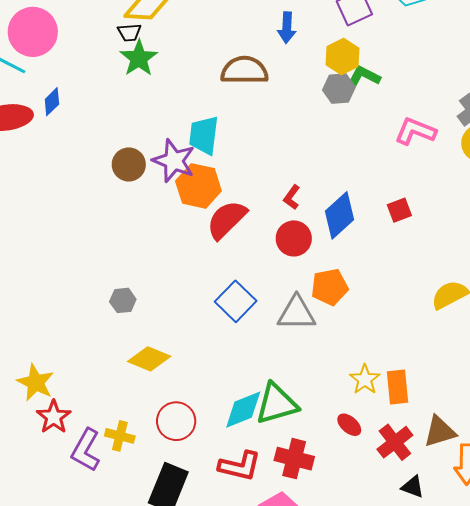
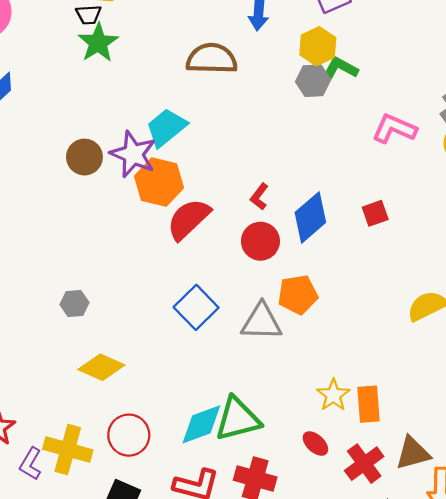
cyan trapezoid: (204, 135) -> (166, 128), turned 42
yellow cross: (120, 436) -> (68, 450), size x1.5
purple L-shape: (86, 450) -> (31, 464), size x0.7

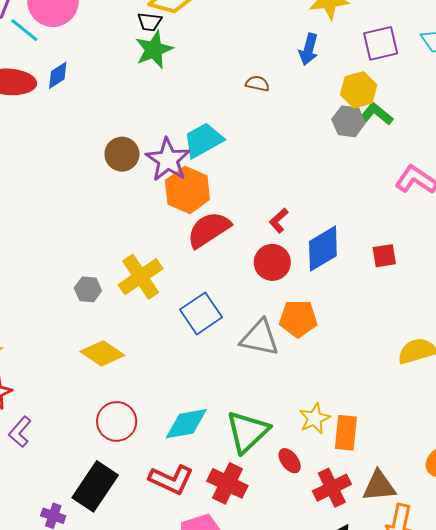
brown semicircle: (212, 59) -> (257, 84), size x0.5
green triangle: (238, 419) -> (247, 432), moved, turned -39
yellow cross: (68, 450) -> (141, 277), moved, turned 30

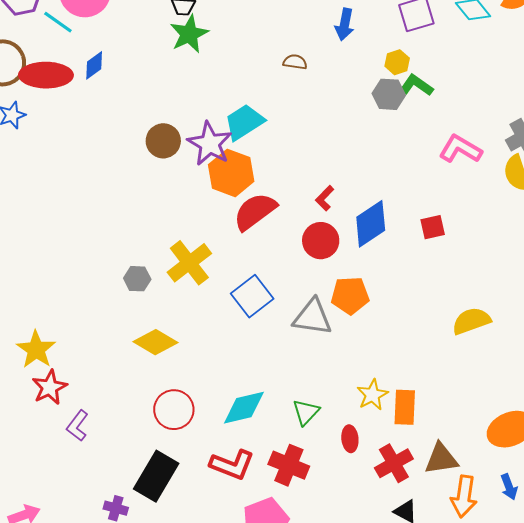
yellow hexagon: (359, 90) -> (397, 62), size x0.7
green triangle: (247, 432) -> (306, 412), size x0.6
red ellipse: (290, 461) -> (350, 439), turned 35

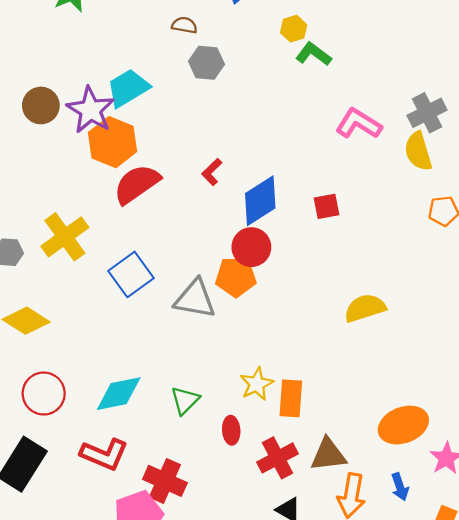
gray hexagon: (389, 94) -> (206, 63), moved
red circle: (321, 241) -> (251, 247), moved
red cross: (289, 465) -> (165, 481), moved

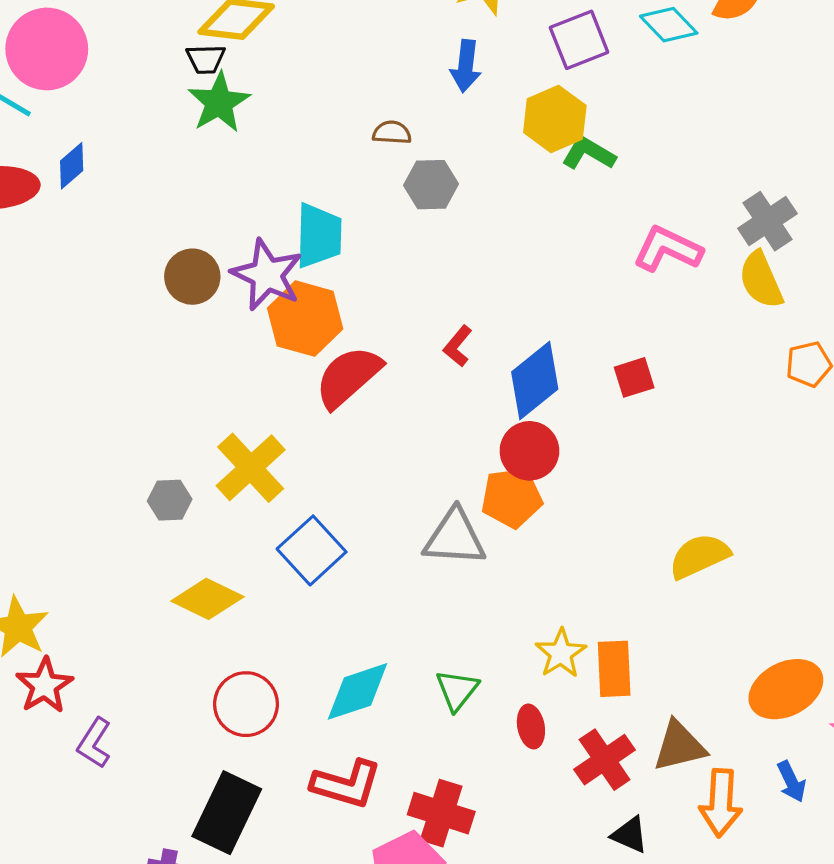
yellow hexagon: (294, 29) -> (555, 119), size x1.6
cyan trapezoid: (128, 88) -> (319, 236), turned 129
blue square: (131, 274) -> (312, 550), moved
yellow semicircle: (365, 308) -> (699, 556), moved

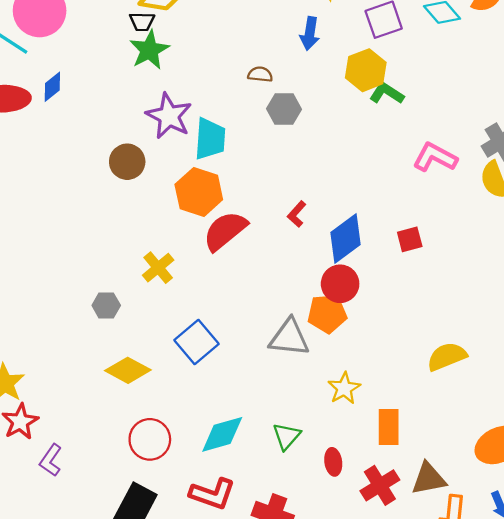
purple star: (267, 275) -> (169, 116), moved
yellow cross: (251, 468) -> (158, 268), moved, size x0.7
yellow star: (561, 653) -> (344, 388), moved

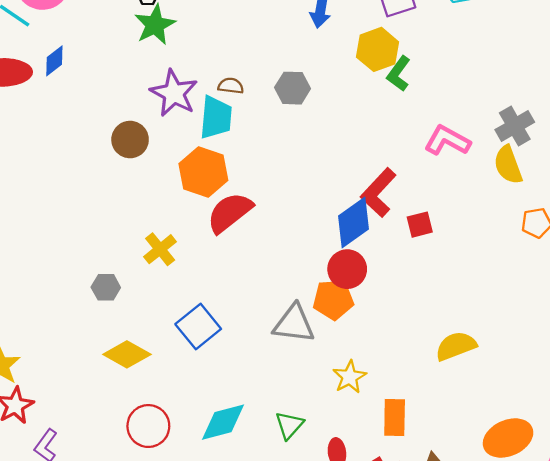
brown semicircle: (260, 74) -> (231, 86), moved
green L-shape: (387, 93) -> (399, 74), turned -88
red L-shape: (297, 214) -> (378, 193), moved, size x1.8

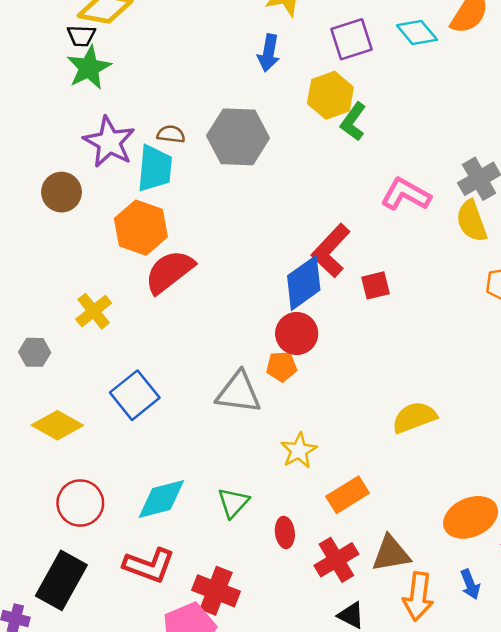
gray hexagon: (293, 88) -> (238, 137), size x1.6
orange pentagon: (333, 300) -> (282, 367), size x0.7
orange rectangle: (395, 418) -> (348, 495), turned 57

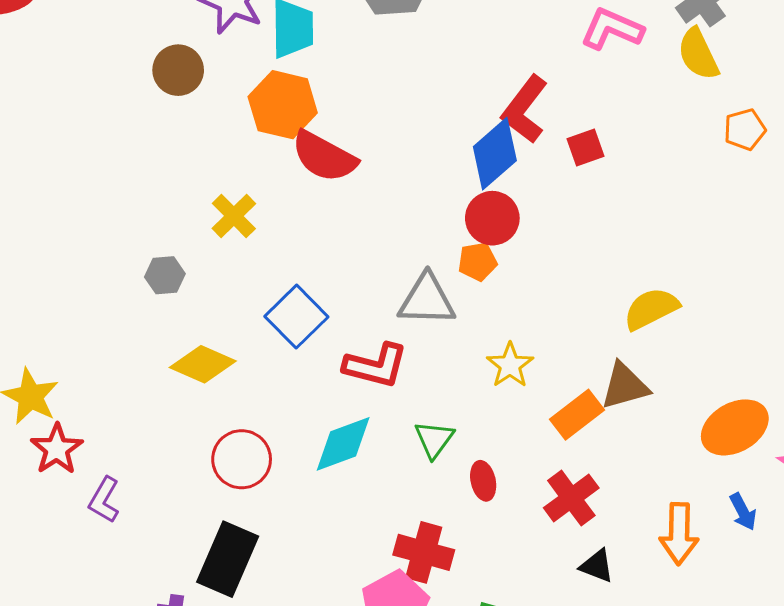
red semicircle: (169, 272) -> (324, 157), turned -108
red ellipse: (285, 532) -> (483, 481), moved
brown triangle: (391, 554) -> (625, 386), moved
red L-shape: (149, 565) -> (376, 366), moved

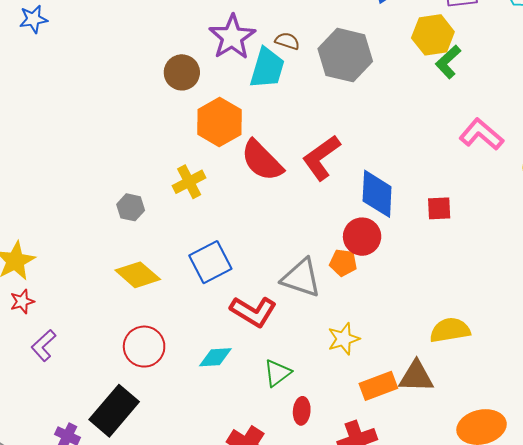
orange hexagon: (283, 105) -> (219, 122), moved
red L-shape: (525, 109) -> (321, 158), moved
blue diamond: (495, 154) -> (377, 194), turned -63
cyan diamond: (343, 444) -> (215, 357), size x0.7
red star: (57, 449) -> (22, 302), size x0.7

